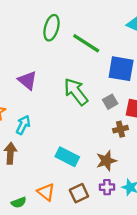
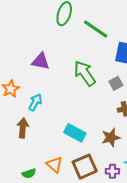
purple triangle: (28, 80) -> (41, 61), turned -30
purple cross: (107, 187) -> (112, 171), moved
brown square: (79, 193) -> (85, 167), size x1.4

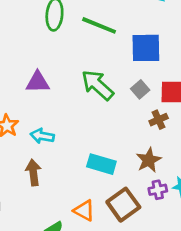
cyan arrow: (35, 102) -> (42, 136), turned -96
purple cross: (112, 171) -> (158, 190), moved

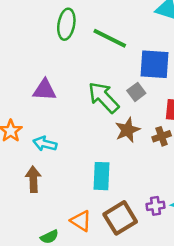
gray square: (140, 89) -> (136, 92), moved
brown star: (149, 160) -> (127, 130), moved
cyan rectangle: (101, 164) -> (102, 176), turned 72

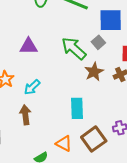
cyan arrow: (45, 144) -> (32, 87), turned -54

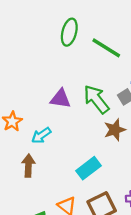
purple triangle: (29, 46) -> (60, 99), moved
cyan rectangle: (77, 108) -> (88, 168), turned 45

